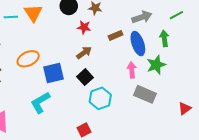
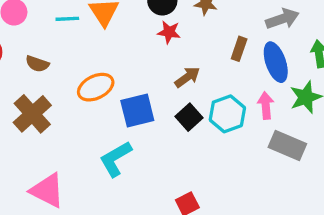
red star: (84, 27) -> (169, 32), moved
brown rectangle: (115, 35) -> (239, 49), turned -48
cyan hexagon: (100, 98) -> (227, 114), moved

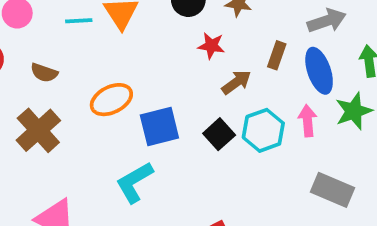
red star: (169, 32) -> (211, 46), moved
brown arrow: (187, 77) -> (236, 82), moved
gray rectangle: (287, 146) -> (333, 190), moved

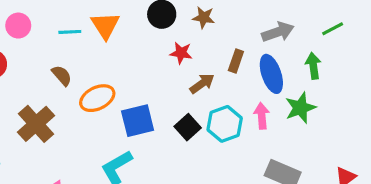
brown semicircle: (44, 73) -> (62, 76), moved, turned -150

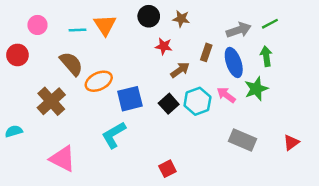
green line: (333, 29) -> (270, 24), moved
brown semicircle: (62, 76) -> (71, 64), size x1.5
pink arrow: (262, 116) -> (226, 95), turned -48

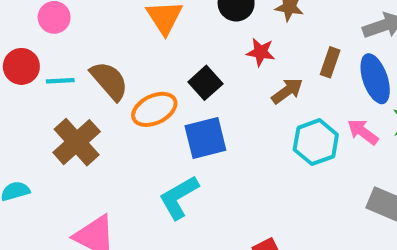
cyan line: (77, 30) -> (60, 81), moved
black square: (169, 104) -> (205, 83), moved

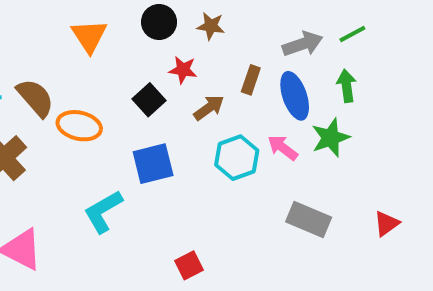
black square: (205, 83) -> (149, 100), moved
orange ellipse: (154, 109) -> (79, 126), turned 39
blue square: (205, 138) -> (153, 164), moved

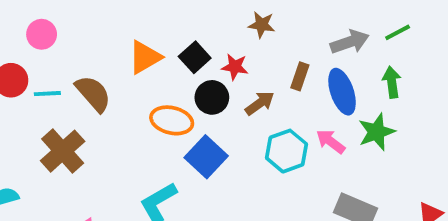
black circle: (159, 22) -> (212, 97), moved
orange triangle: (89, 36) -> (145, 57), moved, turned 33
black square: (149, 100) -> (195, 57), moved
orange ellipse: (79, 126) -> (172, 120), moved
blue square: (153, 164) -> (206, 157), turned -33

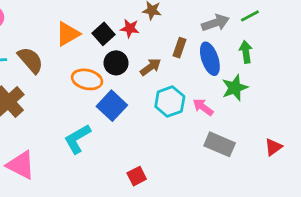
red star: (235, 67) -> (130, 28), moved
pink arrow: (331, 141) -> (203, 107), moved

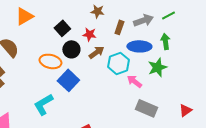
red star: (130, 28) -> (89, 34), moved
orange triangle: (68, 34) -> (24, 16), moved
brown rectangle: (180, 48) -> (119, 27), moved
blue ellipse: (210, 59) -> (139, 46), turned -70
cyan hexagon: (170, 102) -> (118, 63), moved

